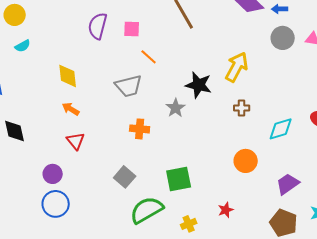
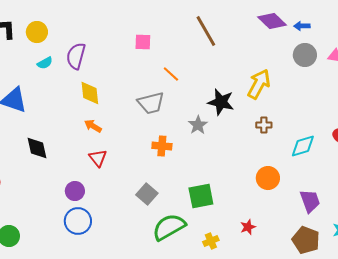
purple semicircle: (98, 26) -> (76, 56), moved
pink square: (132, 29) -> (143, 42), moved
purple trapezoid: (288, 184) -> (310, 201), turned 105

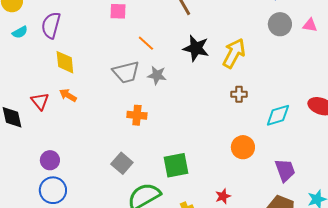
black star: (221, 102) -> (196, 48), moved
gray star: (198, 125) -> (157, 75), moved, turned -30
red triangle: (98, 158) -> (40, 101), moved

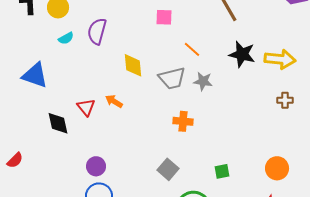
yellow arrow: (234, 53) -> (280, 59), turned 68
yellow diamond: (65, 62) -> (133, 65), moved
orange circle: (243, 147) -> (277, 168), moved
green square: (176, 165) -> (222, 171), size x0.6

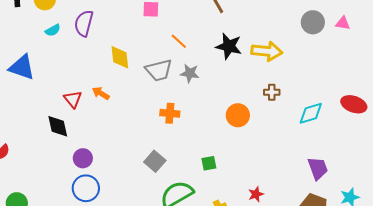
black diamond: (58, 123) -> (58, 126), moved
orange circle: (277, 168) -> (238, 115), moved

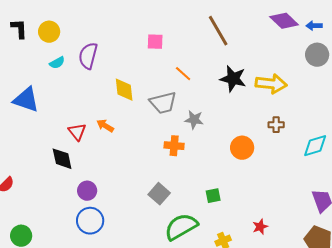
gray star: (190, 73) -> (194, 120), moved

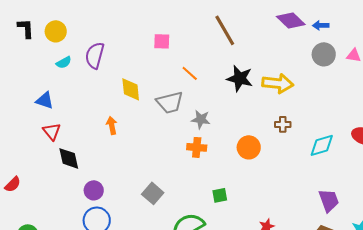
blue triangle: (26, 100) -> (45, 100), moved, size x0.7
orange arrow: (105, 126) -> (112, 125), turned 48
red triangle: (77, 132) -> (52, 131), moved
orange cross: (174, 146) -> (197, 147), moved
gray square: (159, 194) -> (153, 193), moved

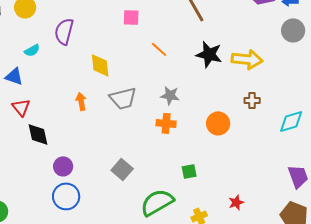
cyan semicircle: (64, 62) -> (32, 50), moved
gray trapezoid: (170, 102) -> (123, 98), moved

